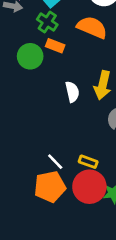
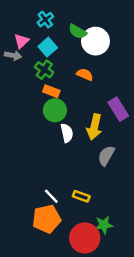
orange semicircle: (92, 27) -> (85, 74), size x0.6
green circle: (30, 56) -> (55, 110), moved
red circle: (89, 187) -> (85, 238), moved

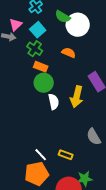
gray semicircle: (106, 156) -> (94, 137), moved, turned -60

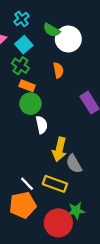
orange semicircle: (69, 53) -> (58, 70), turned 56
yellow arrow: (77, 97) -> (59, 149), moved
gray semicircle: (94, 137) -> (74, 164), moved
yellow rectangle: (66, 155) -> (55, 184), size x1.5

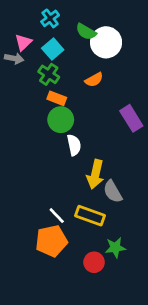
orange semicircle: (58, 70) -> (94, 80), turned 72
red circle: (58, 223) -> (94, 262), size x0.6

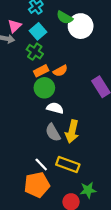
orange semicircle: (94, 80) -> (60, 71), moved
orange rectangle: (57, 98) -> (41, 71), turned -48
white semicircle: (74, 145) -> (55, 108), turned -63
gray semicircle: (113, 192) -> (53, 133), moved

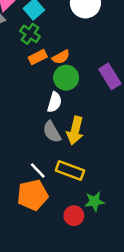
green circle: (44, 88) -> (66, 78), moved
white semicircle: (55, 108) -> (54, 102), turned 91

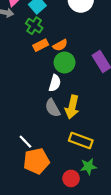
white line: (38, 171) -> (25, 142), moved
yellow rectangle: (70, 171) -> (81, 141), moved

